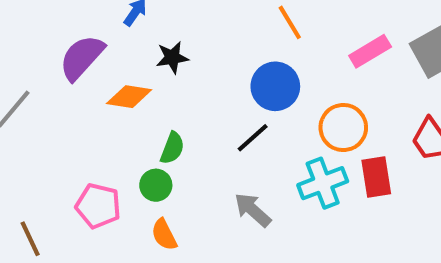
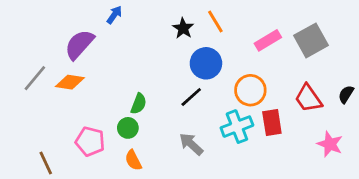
black star: (172, 57) -> (183, 28), moved, turned -30
orange diamond: (129, 97) -> (70, 82), moved

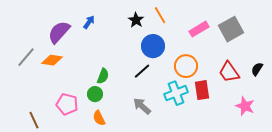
blue arrow: (114, 15) -> (89, 22), moved

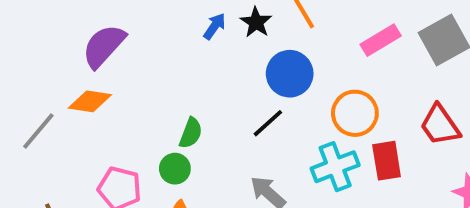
blue arrow: (89, 22) -> (214, 26), moved
gray line: (26, 57) -> (38, 131), moved

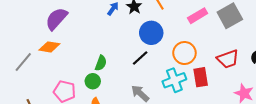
red trapezoid: (440, 125) -> (228, 59), turned -75

